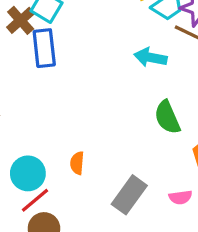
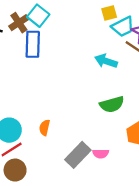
green semicircle: (167, 117) -> (112, 104), turned -90
pink semicircle: (180, 197) -> (101, 154), moved

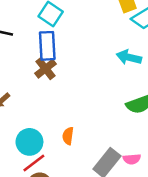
brown cross: (19, 23) -> (45, 69), moved

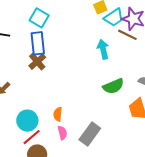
cyan arrow: (129, 57) -> (103, 49), turned 66
pink semicircle: (132, 159) -> (62, 133), moved, turned -96

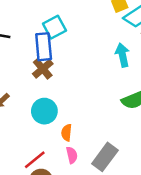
cyan square: (39, 18) -> (54, 27), moved, turned 30
cyan circle: (27, 121) -> (44, 111), moved

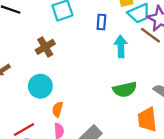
blue rectangle: (44, 47) -> (101, 22), moved, size x0.6

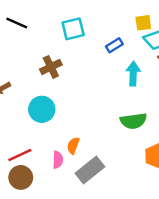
blue rectangle: (101, 22) -> (114, 45), turned 49
orange semicircle: (57, 109) -> (73, 146), moved

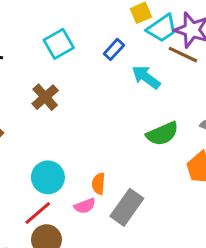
cyan arrow: (133, 74) -> (146, 77), turned -40
cyan circle: (42, 109) -> (48, 177), moved
pink semicircle: (58, 160) -> (85, 206), turned 84

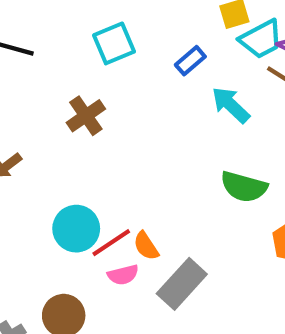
green semicircle: (162, 134) -> (244, 187), turned 32
orange semicircle: (99, 184) -> (146, 246), turned -45
red line: (38, 213) -> (111, 243), moved

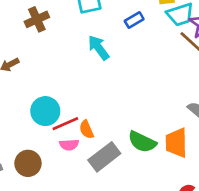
cyan arrow: (231, 105) -> (99, 48), moved
brown cross: (86, 116) -> (37, 19), moved
green semicircle: (244, 187) -> (142, 142), moved

